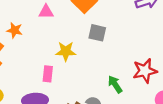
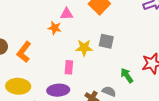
orange star: (15, 30) -> (55, 28), moved
gray square: (97, 33) -> (106, 41), moved

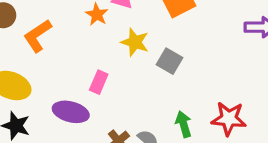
yellow star: (84, 48) -> (135, 42), moved

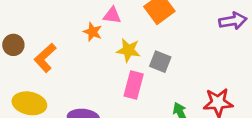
pink rectangle: (99, 82) -> (134, 85), moved, size x1.4

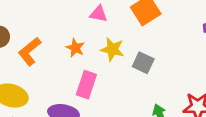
orange star: (93, 32) -> (75, 48), moved
pink rectangle: (134, 85) -> (86, 85), moved

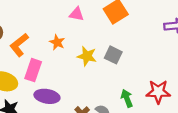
yellow star: (112, 49) -> (87, 56), moved
pink rectangle: (86, 85) -> (33, 70), moved

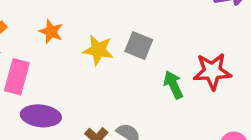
red star: (158, 92) -> (212, 71), moved
green arrow: (127, 98) -> (173, 85), moved

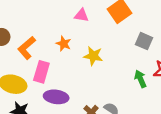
gray square: (139, 45) -> (144, 41), moved

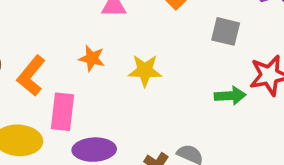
green arrow: (140, 79) -> (230, 96), turned 120

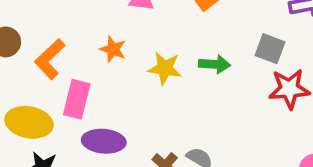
gray square: (226, 31) -> (270, 49), moved
green arrow: (230, 96) -> (215, 64), moved

